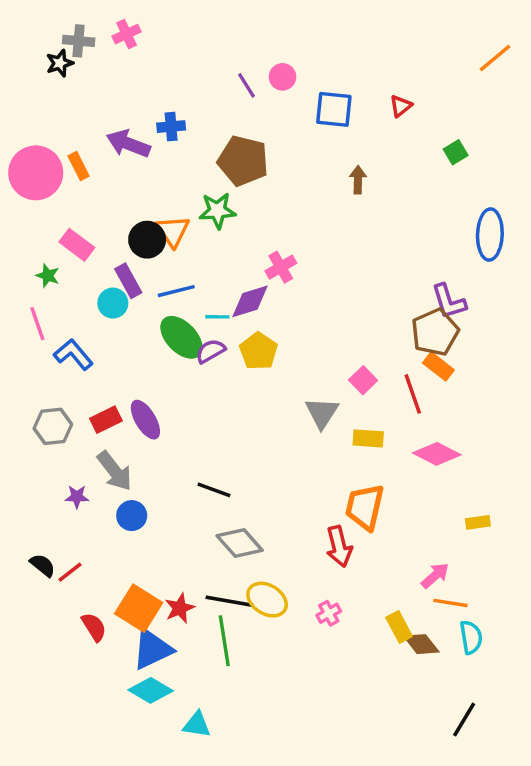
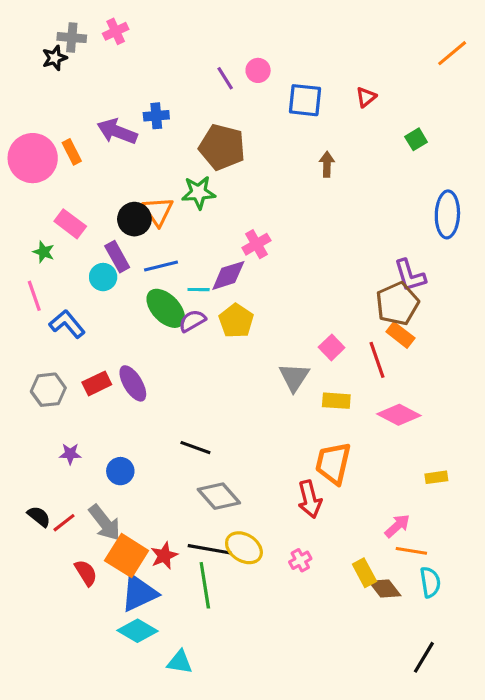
gray arrow: (115, 471) -> (105, 523), moved

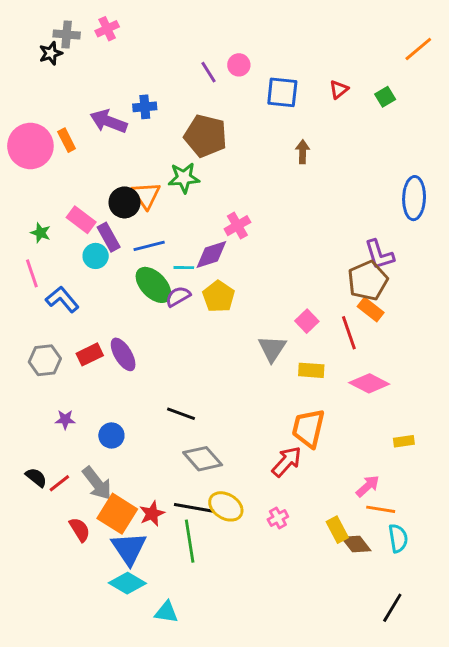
green square: (416, 139) -> (385, 97), moved
pink rectangle: (70, 224) -> (81, 220), moved
red arrow: (310, 499) -> (287, 462), turned -124
blue triangle: (139, 593) -> (129, 548), turned -39

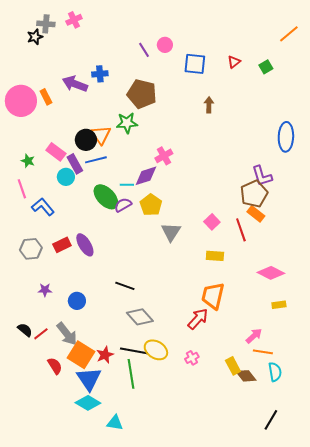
blue line: (149, 246) -> (96, 160), moved
gray triangle: (272, 349) -> (171, 232), moved
pink diamond: (369, 383) -> (271, 273), moved

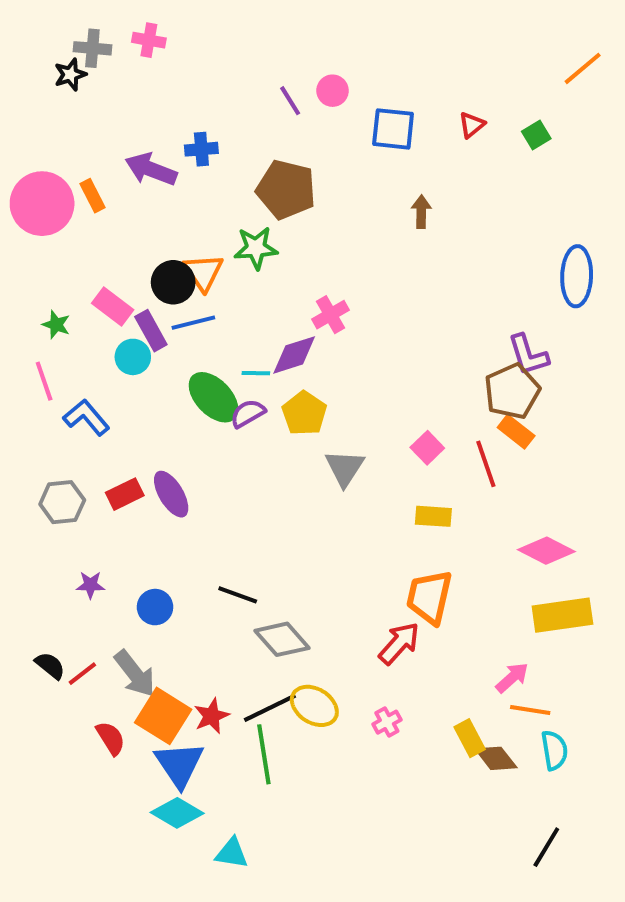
pink cross: (74, 20) -> (149, 40), turned 35
black line: (125, 286) -> (238, 595), moved
yellow rectangle: (279, 305) -> (562, 615), size x2.0
black line: (134, 351) -> (270, 708), turned -36

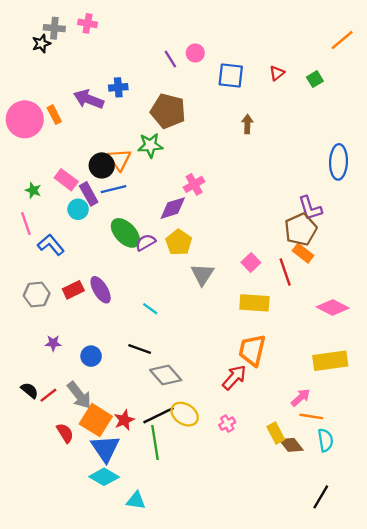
cyan line: (256, 373) -> (150, 309), moved, turned 35
yellow rectangle: (433, 516) -> (254, 303), size x1.4
pink diamond: (546, 551) -> (333, 308), moved

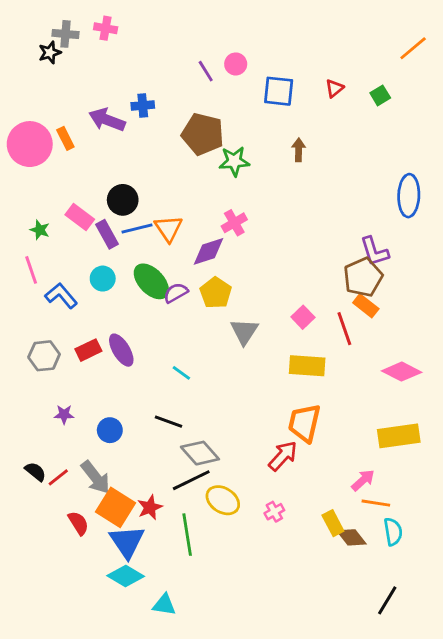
green star: (150, 145) -> (234, 161), moved
orange triangle: (119, 160) -> (168, 228), moved
cyan circle: (78, 209) -> (103, 279), moved
black line: (159, 415) -> (191, 480), moved

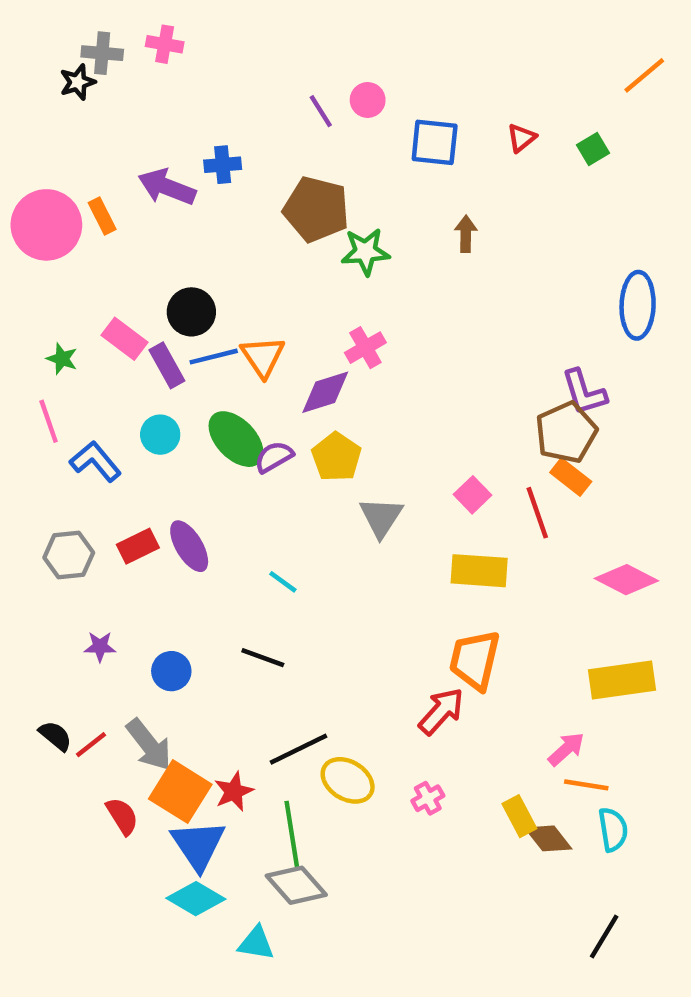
gray diamond: (200, 453) -> (296, 885), moved

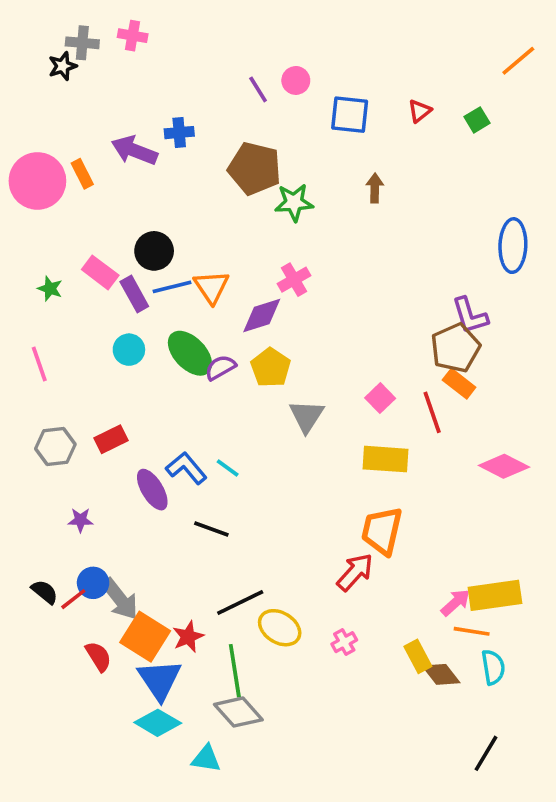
pink line: (49, 421) -> (39, 364), moved
blue L-shape: (95, 461) -> (186, 468), moved
purple ellipse: (189, 546) -> (152, 490), moved
blue circle: (171, 671) -> (93, 583), moved
yellow rectangle: (622, 680) -> (495, 595), moved

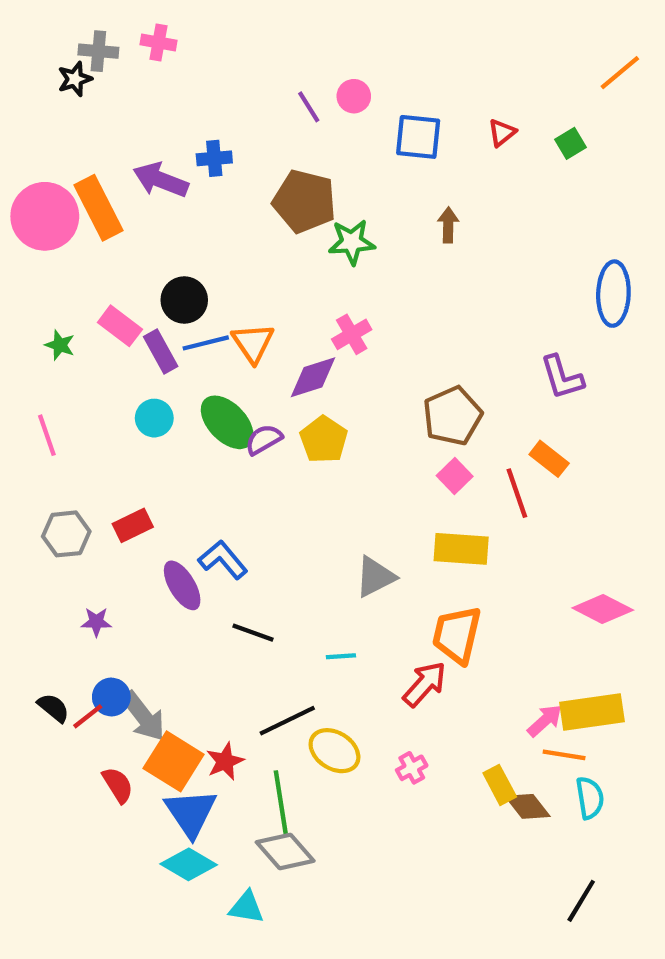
orange rectangle: (82, 174) -> (98, 208), size x1.8
brown pentagon: (455, 348) -> (452, 416), moved
gray triangle: (307, 416) -> (375, 577), moved, turned 30
pink diamond: (504, 466) -> (603, 609), moved
cyan line: (228, 468) -> (341, 656), moved, turned -40

